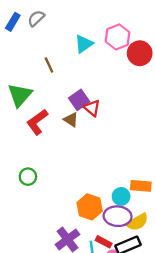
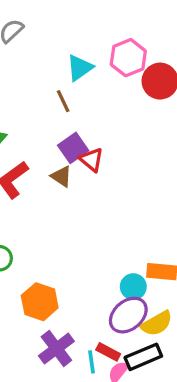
brown line: (49, 65) -> (63, 101), moved
orange hexagon: (90, 207) -> (40, 302), moved
purple ellipse: (118, 216) -> (128, 315), turned -44

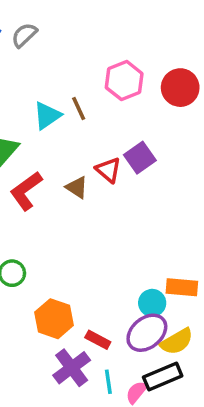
pink hexagon: (128, 58) -> (124, 81), moved
cyan triangle: (80, 68) -> (47, 116), moved
purple square: (73, 148) -> (140, 158), moved
red rectangle: (108, 352) -> (98, 340), moved

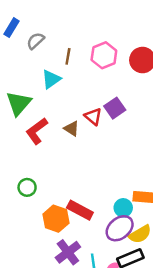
gray semicircle: (24, 35) -> (35, 41), moved
brown line: (79, 109) -> (68, 56), moved, turned 35
red rectangle: (98, 340) -> (80, 210), moved, size x1.5

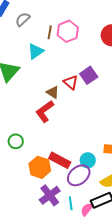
pink hexagon: (104, 55) -> (68, 31), moved
red L-shape: (37, 131) -> (45, 111), moved
cyan circle: (123, 208) -> (88, 160), moved
purple ellipse: (120, 228) -> (79, 175), moved

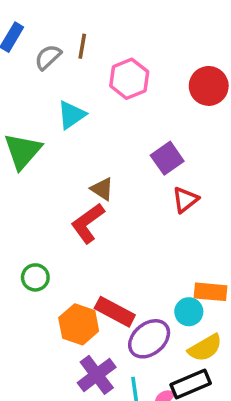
brown line: (50, 32) -> (82, 46), moved
red triangle: (71, 82) -> (185, 200), moved, turned 42
cyan circle: (88, 160) -> (189, 312), moved

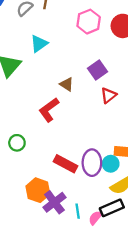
pink hexagon: (129, 79) -> (89, 22), moved
brown triangle: (102, 189) -> (67, 84), moved
orange hexagon: (79, 324) -> (38, 190), moved
purple ellipse: (149, 339) -> (92, 163), moved, turned -50

